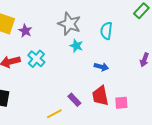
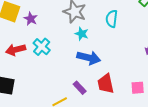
blue arrow: (101, 67) -> (89, 58), moved, size x1.6
pink square: (121, 103) -> (138, 88), moved

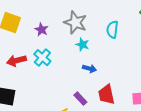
purple star: (31, 19) -> (41, 30), moved
blue arrow: (89, 58) -> (89, 69), size x0.6

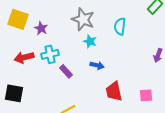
purple star: (41, 30) -> (41, 28), moved
cyan cross: (42, 58) -> (50, 54), turned 36
purple rectangle: (80, 99) -> (66, 71), moved

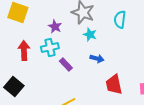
purple star: (41, 28) -> (55, 26), moved
red arrow: (24, 57) -> (24, 50), turned 102
black square: (14, 93) -> (14, 86), turned 30

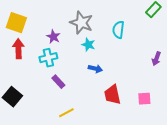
red arrow: (24, 50) -> (18, 49), moved
purple rectangle: (66, 64) -> (58, 82), moved

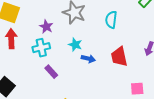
cyan star: (88, 45) -> (75, 45), moved
red trapezoid: (112, 95) -> (119, 57), moved

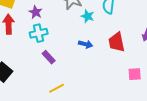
purple star: (46, 27) -> (36, 12), moved
cyan star: (75, 45) -> (88, 16), moved

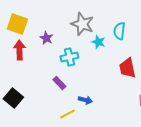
cyan cross: (39, 33) -> (69, 57), moved
blue arrow: (86, 44) -> (85, 100), moved

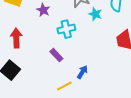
red arrow: (19, 50) -> (16, 38), moved
blue arrow: (85, 100) -> (82, 72), turned -72

